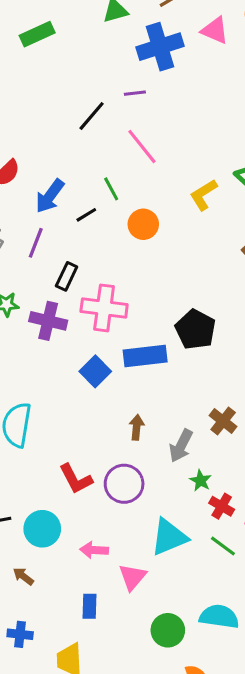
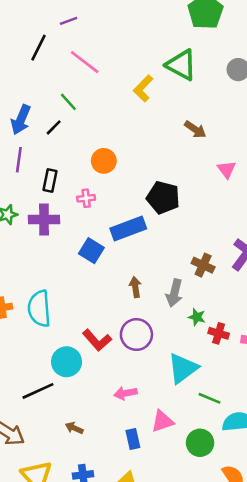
orange circle: (143, 224) -> (104, 161), moved
pink cross: (104, 308) -> (86, 198), size x0.5
cyan circle: (42, 529) -> (67, 362), moved
green line: (223, 546) -> (209, 398), moved
pink triangle: (132, 577) -> (162, 421), moved, turned 45

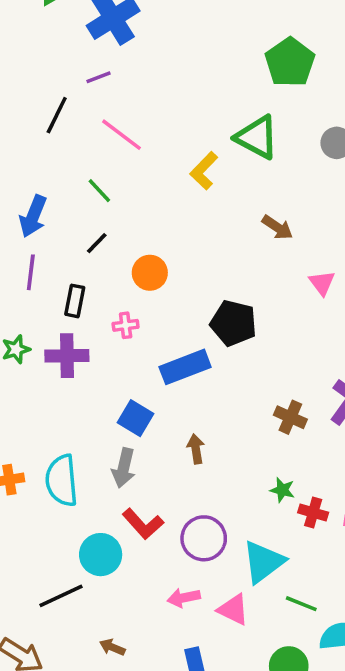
black line: (54, 127) -> (97, 243), moved
blue square: (91, 251) -> (135, 418), moved
gray arrow: (174, 293) -> (124, 468), moved
purple circle: (136, 335) -> (204, 538), moved
pink triangle: (162, 421) -> (233, 610), moved, turned 45

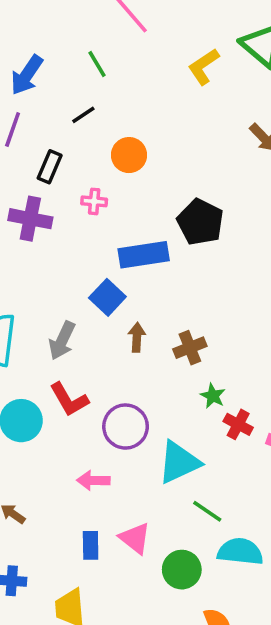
brown cross: (290, 417) -> (190, 348), moved, turned 32
blue square: (135, 418) -> (107, 297), moved
pink triangle: (233, 610) -> (135, 538), moved

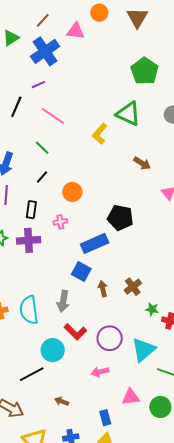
pink triangle: (135, 538) -> (131, 397), turned -30
blue rectangle: (91, 545) -> (105, 418), moved

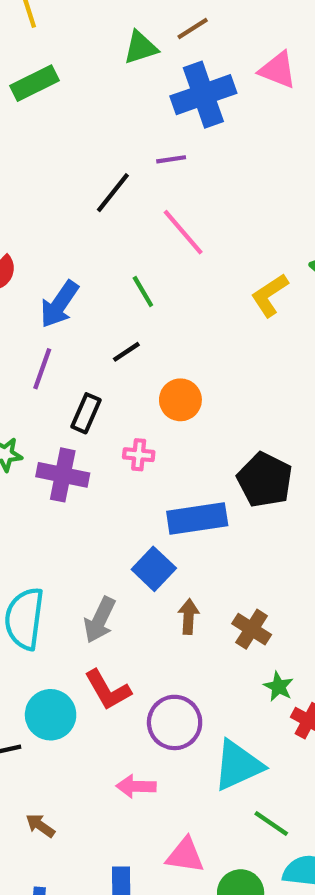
brown line: (43, 20) -> (193, 29), moved
brown cross: (133, 287) -> (252, 629), turned -36

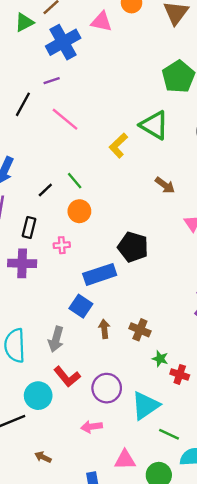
green line: (143, 291) -> (75, 181), moved

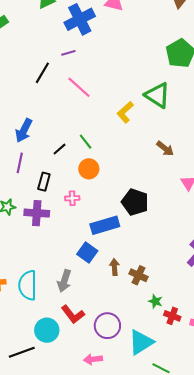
brown arrow: (104, 329) -> (114, 267), moved

